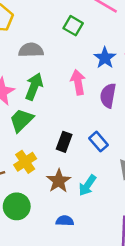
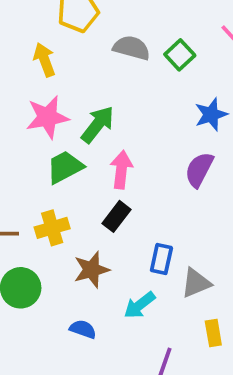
gray semicircle: (31, 50) -> (132, 48), moved
pink arrow: (78, 82) -> (121, 170), moved
blue rectangle: (99, 142) -> (161, 259), moved, turned 36
cyan arrow: (87, 185) -> (140, 305), moved

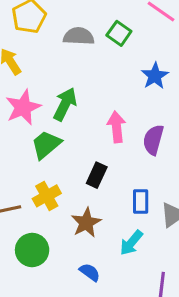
pink arrow: (121, 170) -> (117, 127), moved
purple semicircle: (199, 170) -> (153, 140), moved
blue semicircle: (83, 329) -> (90, 272), turned 30

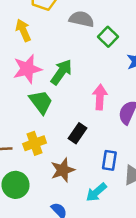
green square: (119, 33) -> (108, 37), moved
green trapezoid: (46, 145) -> (41, 102), turned 84

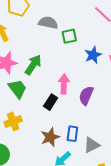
green square: (108, 37) -> (69, 36), turned 35
black rectangle: (77, 133) -> (51, 102), moved
brown star: (63, 170) -> (50, 137), moved

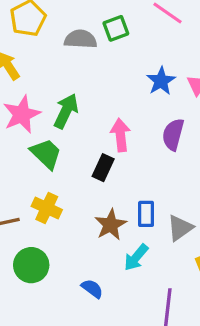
green square: (69, 36) -> (116, 28), moved
purple semicircle: (86, 96) -> (173, 134), moved
yellow cross: (13, 121) -> (47, 208), turned -36

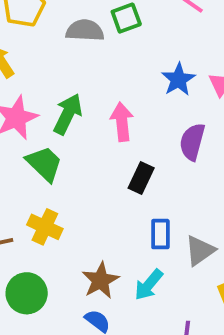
pink arrow: (120, 135) -> (122, 122), moved
black rectangle: (103, 168) -> (141, 178), moved
brown star: (111, 225) -> (100, 280), moved

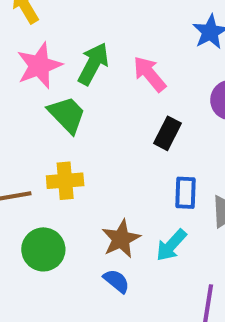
pink arrow: (122, 122) -> (150, 74), turned -36
yellow cross: (45, 227) -> (65, 181), turned -32

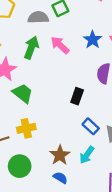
green arrow: (93, 64) -> (31, 48), moved
pink arrow: (150, 74) -> (60, 45), moved
blue rectangle: (185, 193) -> (91, 126), turned -42

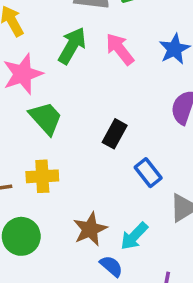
black rectangle: (77, 96) -> (115, 134), moved
blue rectangle: (91, 126) -> (148, 173), moved
blue semicircle: (60, 178) -> (111, 266), moved

